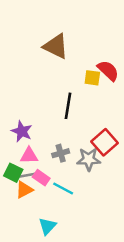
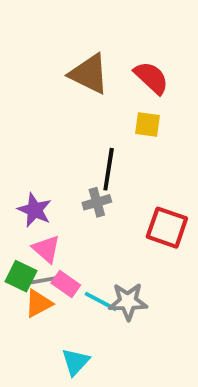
red semicircle: (108, 71) -> (151, 78), moved
red square: (104, 142) -> (167, 228), turned -30
gray cross: (61, 153) -> (97, 202), moved
pink triangle: (29, 156) -> (46, 249), turned 42
gray star: (89, 159) -> (128, 301), moved

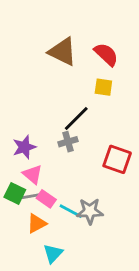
black line: (109, 169) -> (76, 118), turned 36
purple star: (35, 210) -> (24, 147), turned 30
orange triangle: (38, 303) -> (37, 223), moved

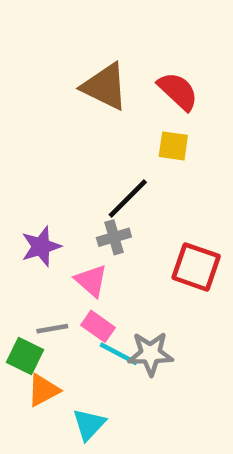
pink triangle: (33, 174) -> (91, 281), moved
green square: (15, 193) -> (25, 356), moved
pink rectangle: (46, 199) -> (98, 326), moved
orange triangle: (37, 223) -> (43, 390), moved

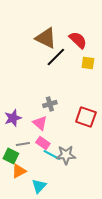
yellow square: (173, 146) -> (88, 63), moved
black line: (128, 198) -> (56, 57), moved
purple star: (41, 246) -> (13, 118), moved

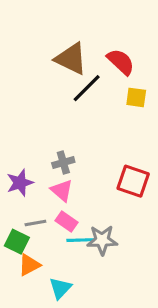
gray cross: (50, 104) -> (63, 163), moved
cyan line: (52, 155) -> (80, 240), turned -30

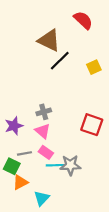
red semicircle: (121, 62) -> (83, 20), moved
yellow square: (136, 97) -> (94, 67), turned -32

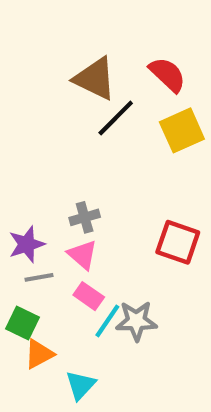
red semicircle: (83, 20) -> (167, 75), moved
yellow square: (94, 67) -> (182, 130), size x1.5
gray line: (25, 153) -> (39, 277), moved
cyan line: (55, 165) -> (107, 321), turned -54

